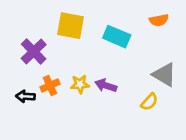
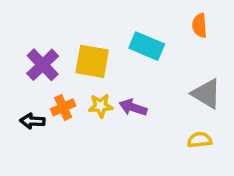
orange semicircle: (159, 20) -> (200, 26), turned 96
yellow square: (70, 26) -> (92, 61), moved
yellow semicircle: (149, 102) -> (200, 140), moved, turned -138

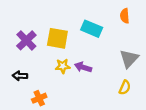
gray triangle: (206, 94) -> (129, 59), turned 42
orange cross: (63, 107) -> (39, 98), moved
yellow semicircle: (200, 140) -> (125, 87), turned 120

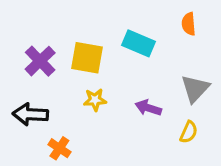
purple arrow: (83, 67) -> (148, 108), moved
black arrow: (20, 76) -> (30, 114), size x1.5
orange cross: (39, 98) -> (59, 148), turned -32

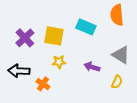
orange semicircle: (189, 24) -> (117, 15), size x1.5
gray triangle: (195, 88) -> (121, 55), turned -42
orange cross: (59, 148) -> (43, 84), moved

